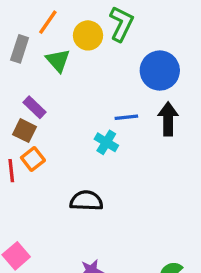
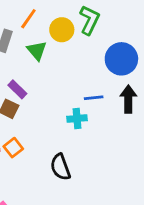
cyan cross: (106, 142) -> (77, 118), turned -36
orange square: (33, 159) -> (13, 148), moved
black semicircle: (86, 201) -> (60, 167), turned -112

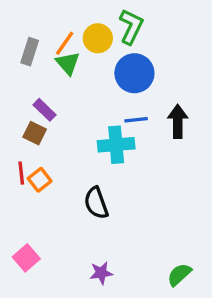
orange line: (28, 19) -> (65, 43), moved
blue circle: (121, 59) -> (134, 73), moved
cyan cross: (77, 118) -> (116, 145), size x1.5

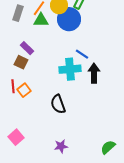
green triangle: (68, 63) -> (41, 20), turned -49
blue circle: (134, 73) -> (69, 19), moved
blue line: (136, 120) -> (82, 54), turned 40
black arrow: (178, 121) -> (94, 73), moved

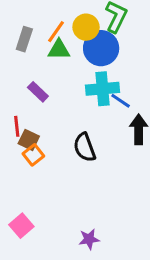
brown square: (21, 62) -> (29, 140), moved
cyan cross: (70, 69) -> (103, 89), moved
red line: (13, 86) -> (17, 126), moved
black semicircle: (58, 104) -> (85, 147), moved

